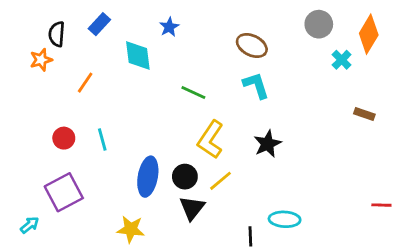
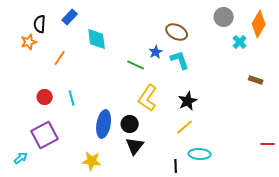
blue star: (169, 27) -> (156, 52), moved
yellow line: (220, 181) -> (185, 127), moved

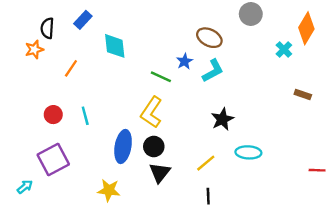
gray circle: (224, 17) -> (251, 14), moved
cyan L-shape: (180, 60) -> (213, 71), turned 80
yellow L-shape: (148, 98) -> (151, 112), moved
yellow line: (185, 127) -> (206, 163), moved
cyan ellipse: (200, 154) -> (248, 152), moved

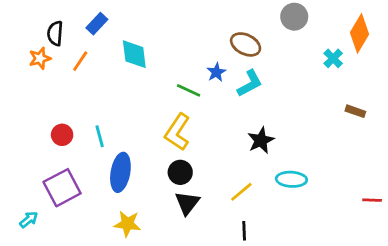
orange line: (71, 68) -> (80, 61), moved
blue ellipse: (123, 146) -> (120, 172), moved

